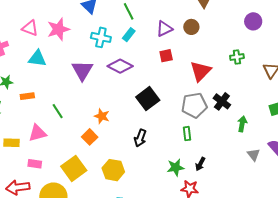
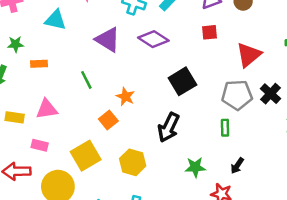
purple triangle: (82, 70) -> (108, 40), turned -35
green line: (58, 111) -> (86, 80), moved
black arrow: (140, 138) -> (169, 127), size x1.4
green star: (176, 167) -> (195, 167), moved

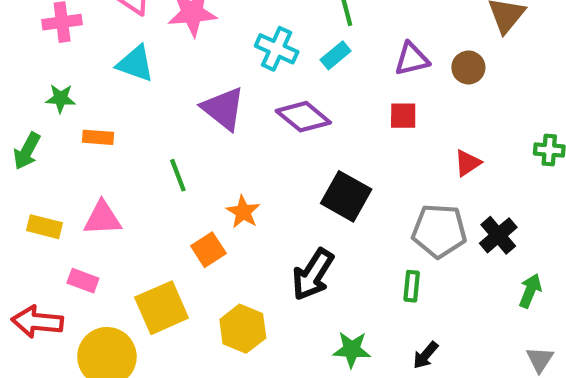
red triangle: (249, 55) -> (468, 163), size x0.6
black square: (182, 81) -> (346, 196), turned -36

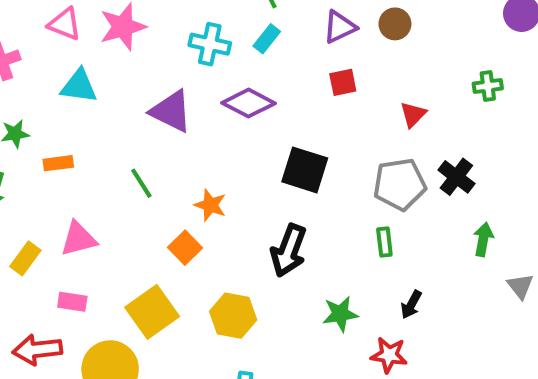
yellow rectangle: (45, 227) -> (25, 258), turned -56
green arrow: (530, 291) -> (483, 239), moved

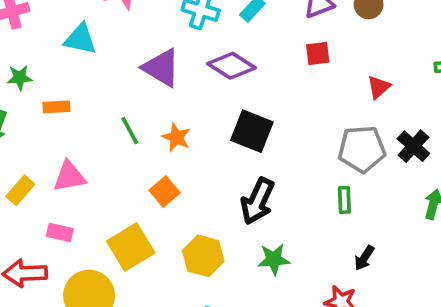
black square: (305, 170) -> (252, 131), moved
orange star: (210, 205) -> (176, 137), moved
green star: (340, 314) -> (274, 259), moved

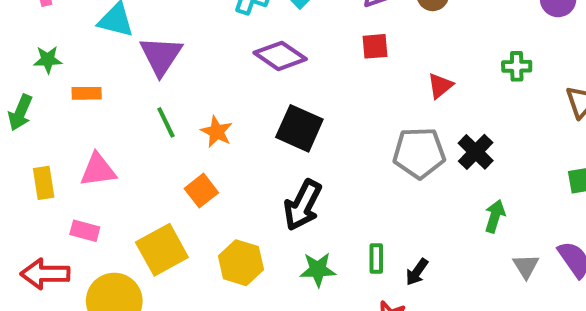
purple triangle: (161, 68) -> (161, 56), moved, turned 30
yellow rectangle: (20, 190) -> (44, 183), turned -52
green rectangle: (344, 200) -> (376, 259), moved

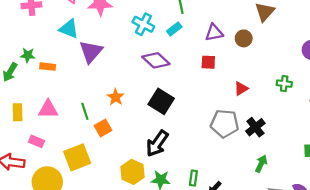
green star: (48, 60) -> (28, 55), moved
green line: (166, 122) -> (85, 111), moved
yellow hexagon: (241, 263) -> (133, 172), moved

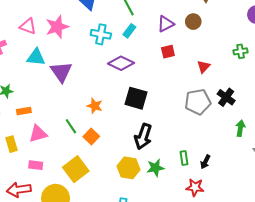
orange rectangle: (48, 67) -> (24, 111), moved

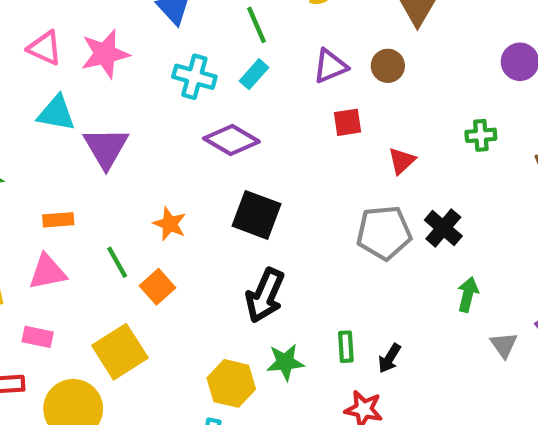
red square: (168, 52) -> (347, 122), moved
orange rectangle: (24, 111) -> (58, 220), moved
yellow hexagon: (128, 168) -> (231, 383), moved

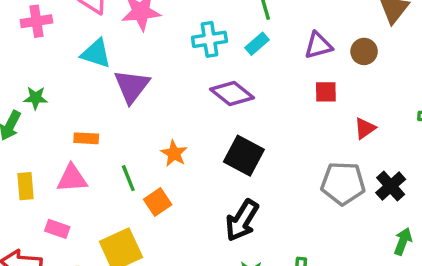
cyan cross: (194, 77) -> (209, 39), turned -32

